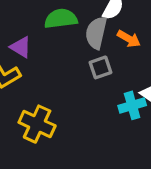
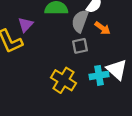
purple triangle: (21, 47) -> (25, 25), turned 35
yellow cross: (37, 124) -> (63, 80), moved

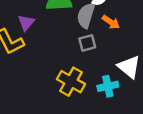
cyan cross: (99, 75) -> (108, 86), moved

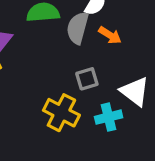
gray square: (87, 43) -> (87, 79), moved

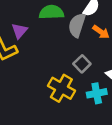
gray square: (87, 79) -> (82, 64), turned -30

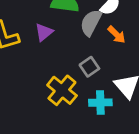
purple triangle: (20, 31) -> (44, 32), moved

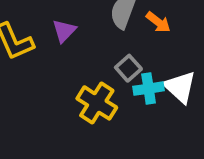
cyan cross: (100, 103) -> (149, 89), moved

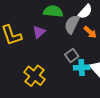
yellow cross: (97, 103) -> (35, 76), moved

